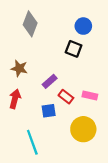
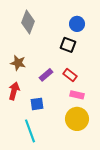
pink rectangle: (90, 96) -> (77, 95), moved
red rectangle: (66, 97) -> (70, 75), moved
blue square: (49, 111) -> (37, 104), moved

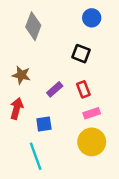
blue circle: (77, 24) -> (92, 18), moved
red rectangle: (70, 75) -> (83, 89), turned 32
pink rectangle: (77, 95) -> (92, 113), turned -32

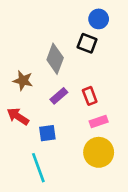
gray diamond: (33, 26) -> (55, 59), moved
black square: (81, 54) -> (87, 43), moved
red arrow: (17, 108) -> (18, 116), turned -72

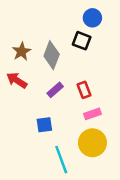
brown star: (23, 81) -> (22, 51), moved, turned 30
red arrow: (18, 116) -> (17, 80), moved
cyan line: (38, 168) -> (61, 160), moved

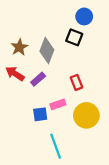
purple rectangle: (55, 90) -> (38, 79), moved
pink rectangle: (92, 114) -> (58, 104), moved
yellow circle: (92, 143) -> (86, 115), moved

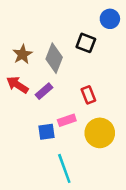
blue circle: (84, 16) -> (110, 19), moved

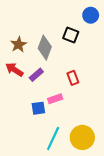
yellow circle: (100, 133) -> (82, 137), moved
cyan line: (64, 168) -> (53, 139), turned 45

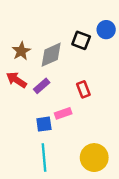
blue circle: (91, 15) -> (106, 30), moved
gray diamond: (45, 48) -> (51, 55), turned 45
cyan line: (53, 139) -> (44, 158), moved, turned -30

